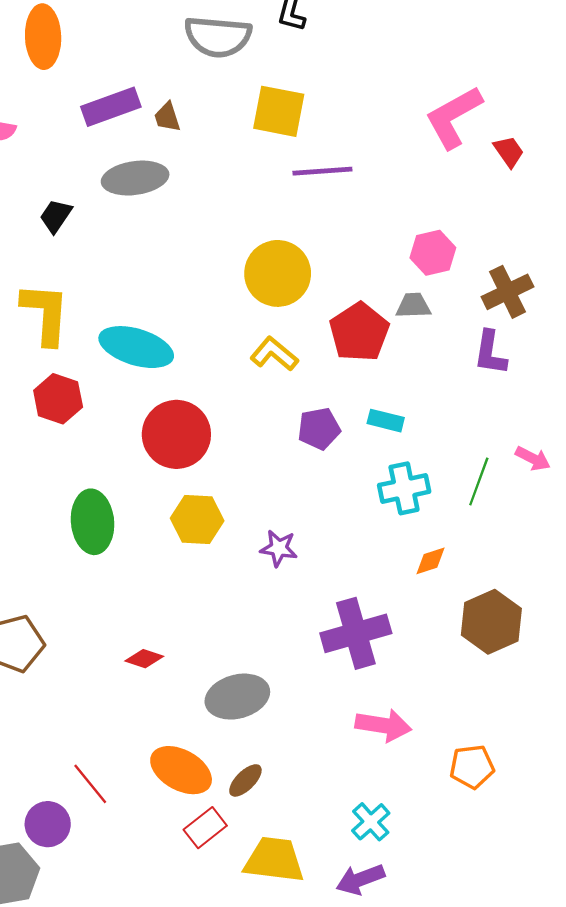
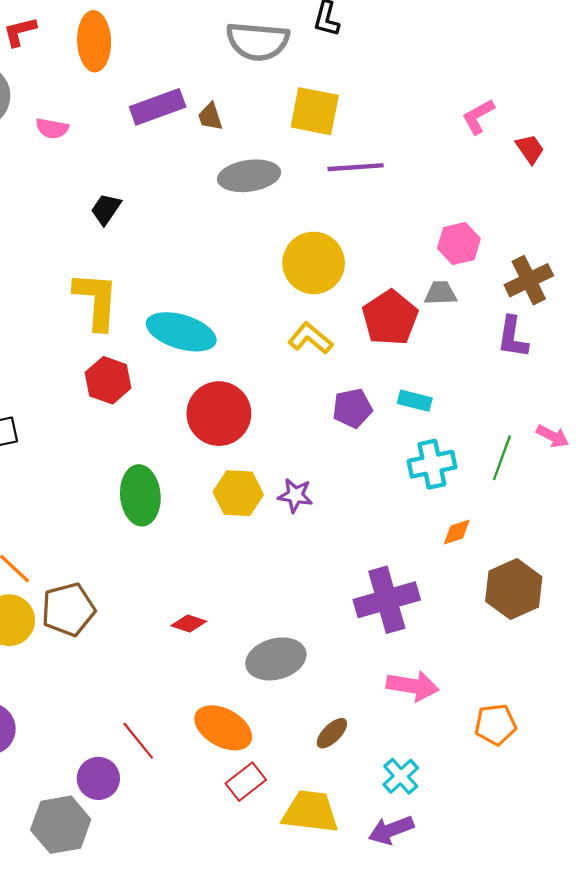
pink L-shape: (454, 117) -> (478, 117), size x0.6
gray ellipse: (135, 178) -> (249, 176), moved
purple star: (279, 548) -> (295, 495), moved
brown ellipse: (245, 780) -> (332, 733), moved

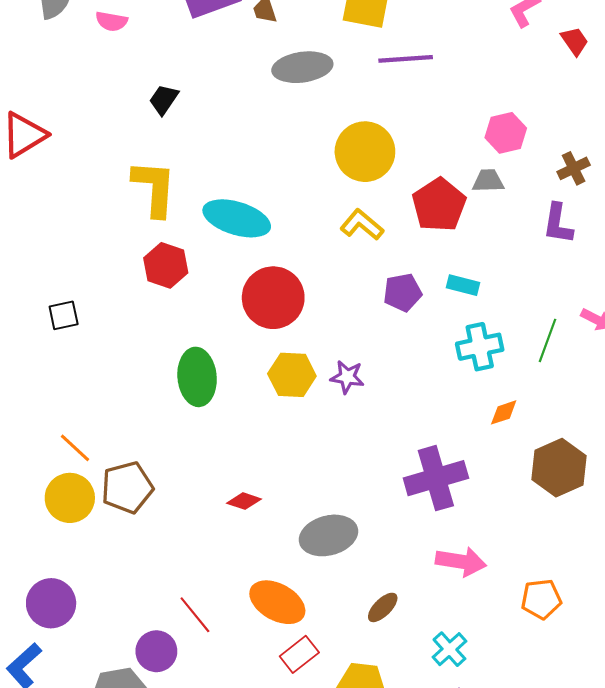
brown cross: (529, 280) -> (574, 168), size x0.7

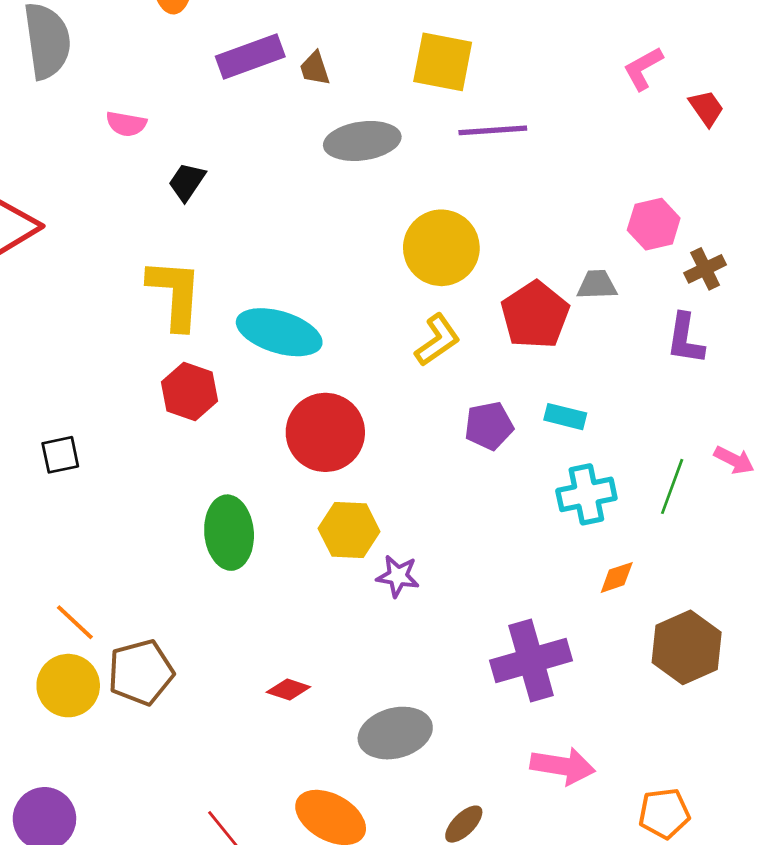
pink semicircle: (112, 21) -> (126, 124), moved
pink hexagon: (506, 133) -> (654, 224), moved
yellow L-shape: (362, 225) -> (437, 340), turned 105
purple star: (347, 377) -> (398, 576), moved

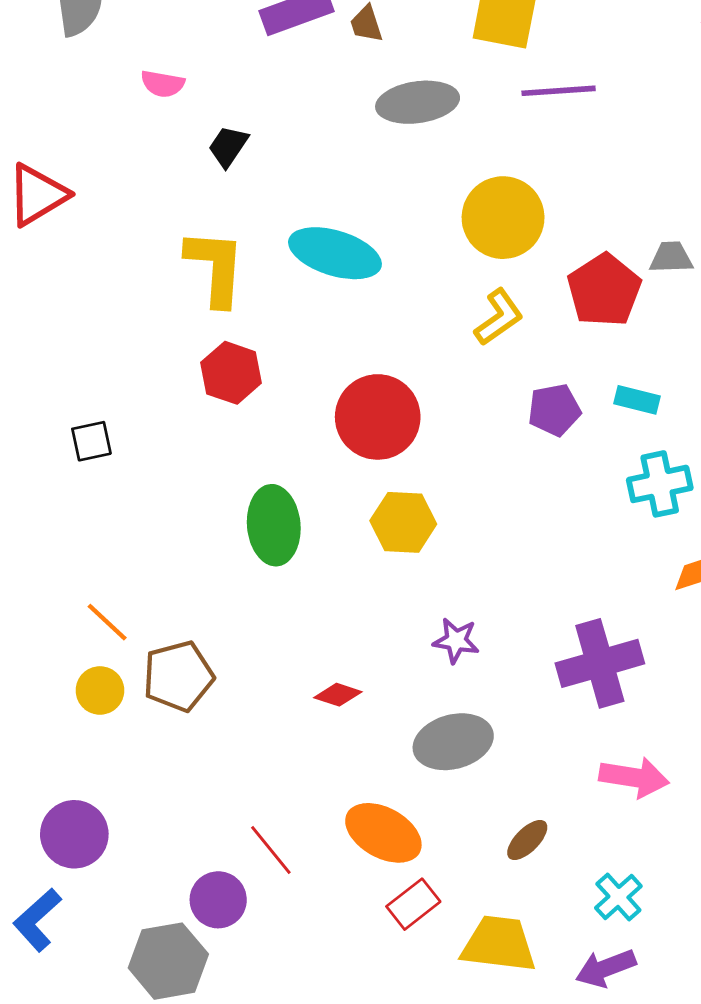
cyan ellipse: (279, 332) -> (335, 253), moved
purple star: (398, 576) -> (456, 641), moved
yellow circle: (68, 686) -> (100, 690), size x0.7

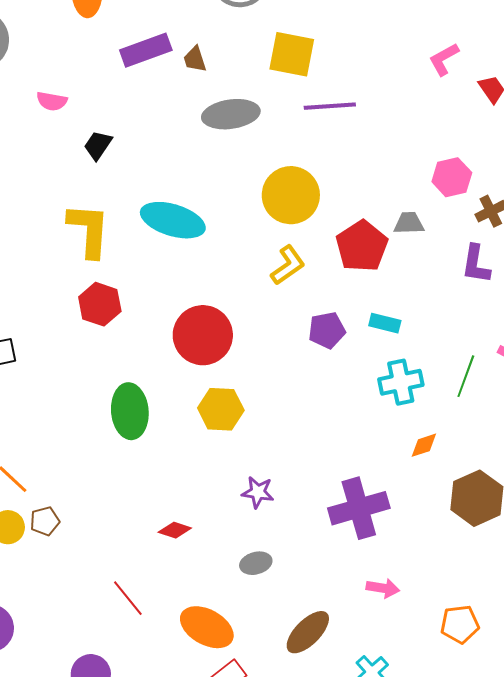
brown pentagon: (178, 676) -> (45, 521), moved, size x0.6
gray ellipse: (453, 742) -> (256, 563), size x0.6
pink arrow: (634, 777) -> (383, 588), size x0.7
brown ellipse: (527, 840) -> (308, 632), size x1.5
red line: (271, 850) -> (128, 598), moved

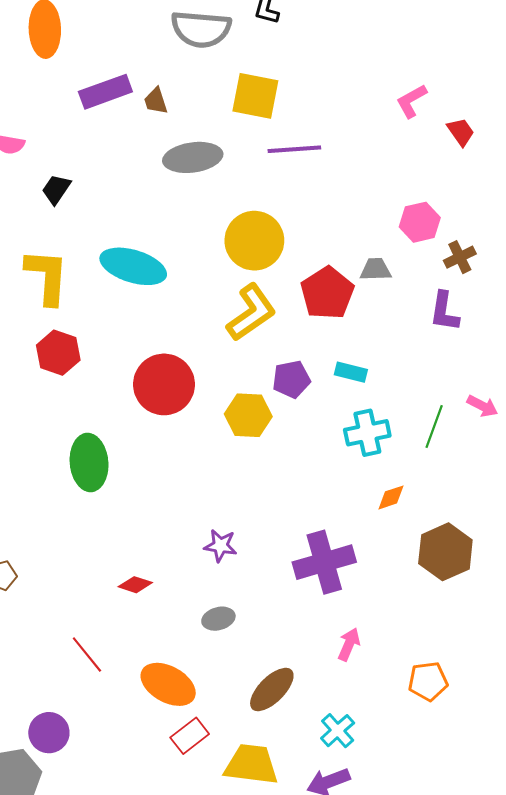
yellow L-shape: (288, 265) -> (251, 313), size x1.4
yellow hexagon: (221, 409) -> (248, 415), moved
pink arrow: (383, 588) -> (349, 644), turned -76

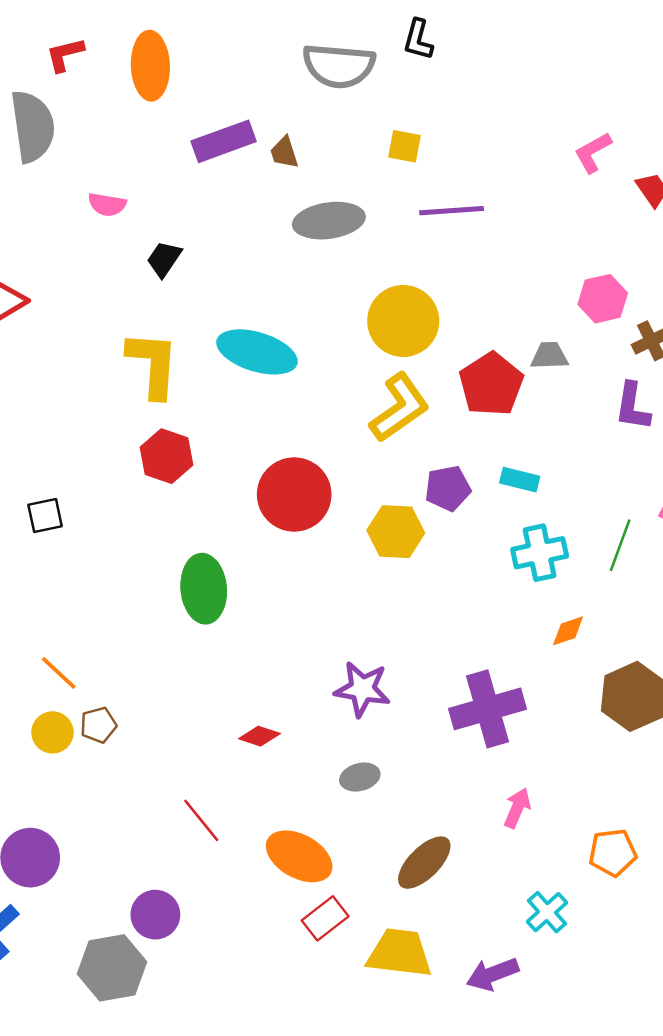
yellow square: (255, 96) -> (404, 146), size x0.6
purple star: (220, 546) -> (362, 689), size x1.4
cyan cross: (338, 731) -> (547, 912), moved

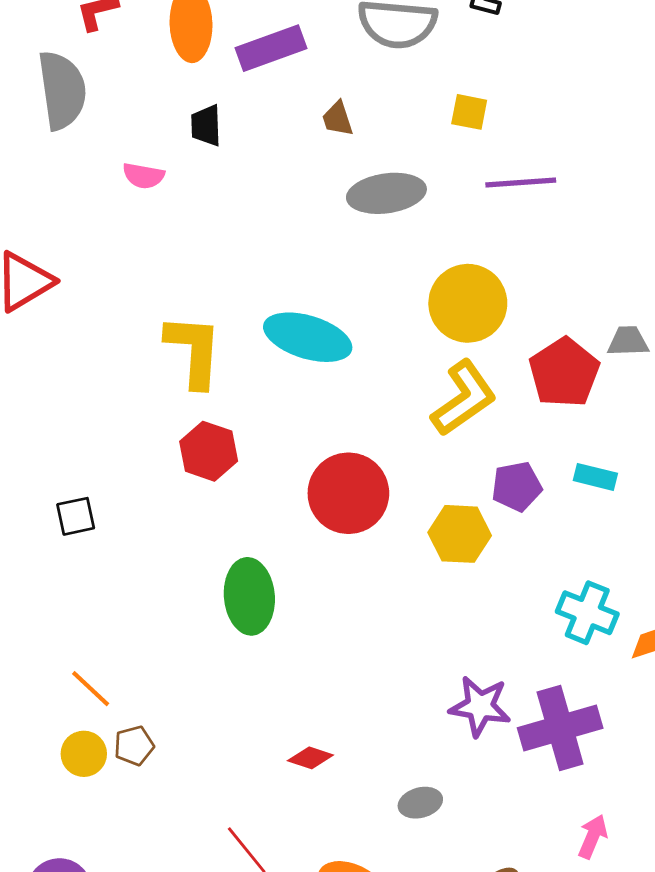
purple rectangle: (224, 141) -> (271, 48), moved
black trapezoid: (164, 259) -> (206, 126), moved, turned -36
cyan cross: (540, 553) -> (587, 613), moved, turned 34
purple star: (362, 689) -> (480, 706), moved

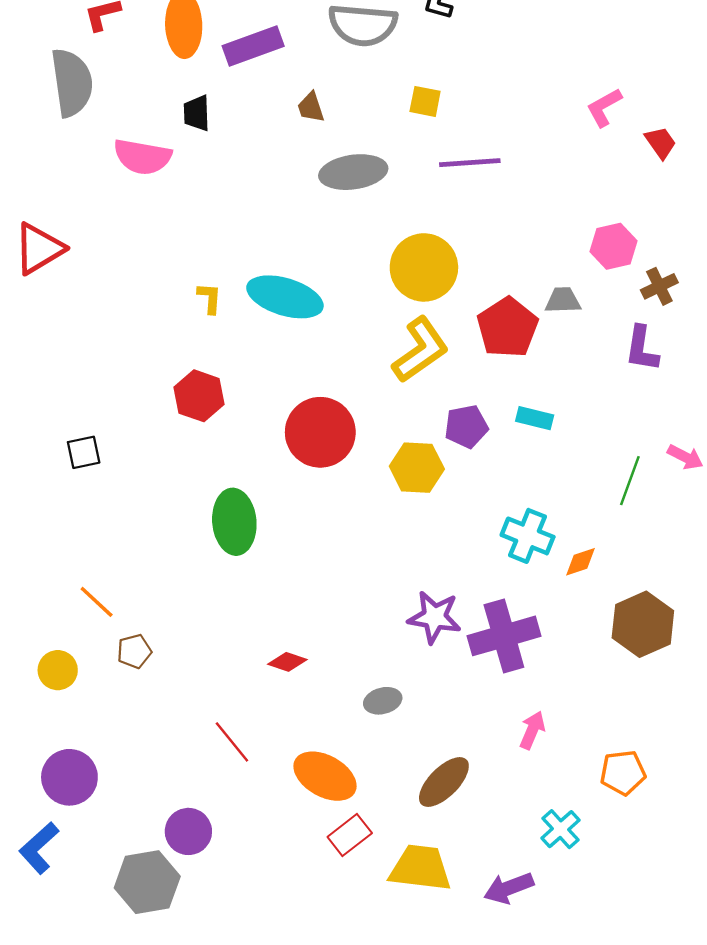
pink semicircle: (144, 176) -> (142, 157), size x1.6
yellow L-shape: (194, 351) -> (210, 298), moved, size x0.5
yellow circle: (84, 754) -> (58, 670), moved

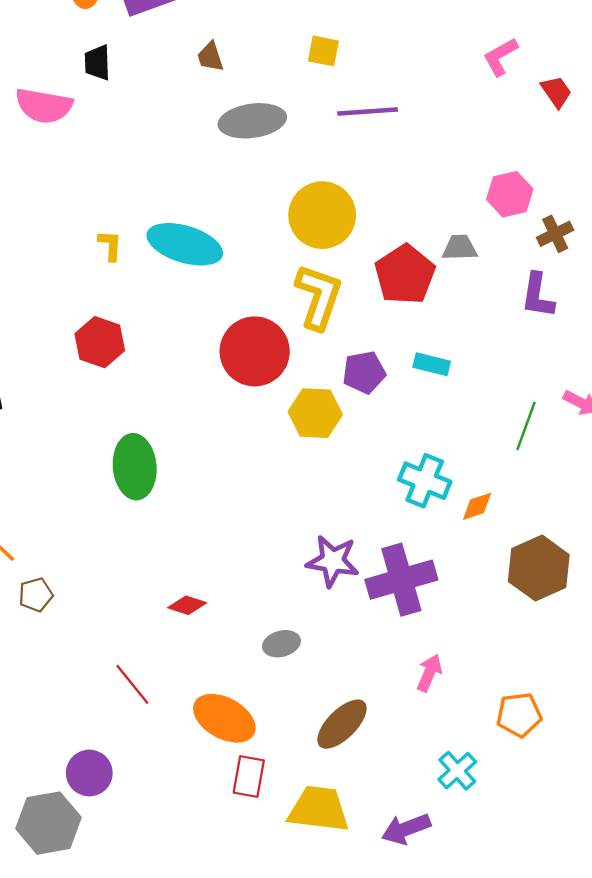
yellow L-shape: (420, 350) -> (319, 297), turned -36
red circle: (320, 432) -> (255, 351), moved
red rectangle: (350, 835) -> (249, 776), turned -42

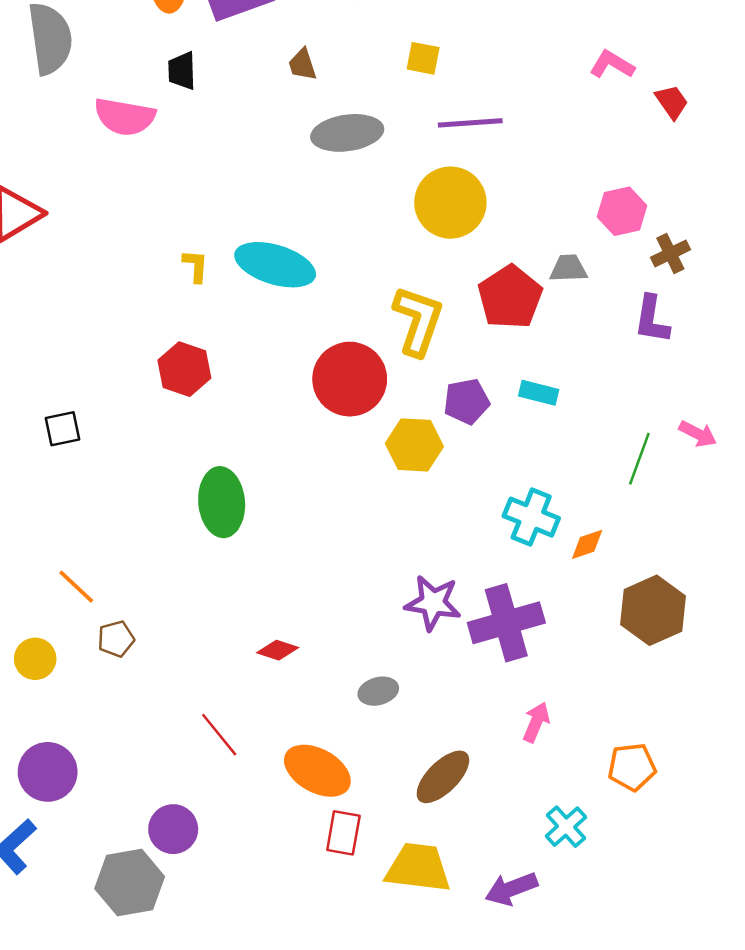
pink L-shape: (500, 57) -> (612, 65), turned 60
yellow circle: (322, 215) -> (450, 203), moved

